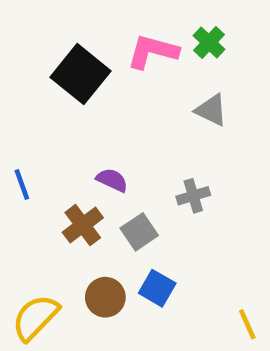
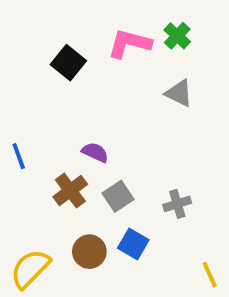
black square: (81, 74) -> (68, 63), size x0.7
gray cross: (193, 196) -> (177, 204), moved

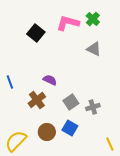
gray square: (118, 196) -> (71, 102), moved

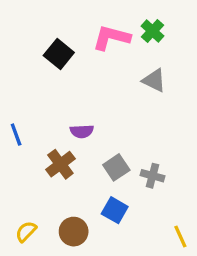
purple semicircle: (50, 80) -> (82, 131), turned 152
gray cross: (93, 107) -> (152, 176), turned 32
brown circle: (47, 132) -> (74, 232), moved
yellow semicircle: (16, 141) -> (26, 232), size x0.6

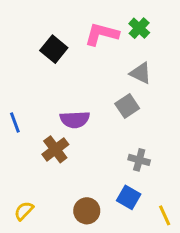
purple semicircle: (82, 131) -> (75, 119), size x1.4
gray square: (116, 167) -> (127, 106), moved
blue square: (115, 210) -> (129, 197), moved
brown circle: (74, 232) -> (87, 211), moved

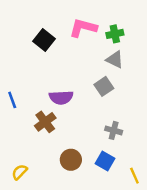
green cross: (139, 28) -> (115, 34), moved, turned 35
brown circle: (87, 211) -> (71, 160), moved

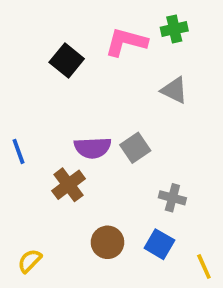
green cross: (115, 34) -> (174, 29), moved
gray square: (104, 86) -> (135, 148), moved

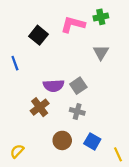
gray triangle: (174, 90) -> (101, 52), turned 35
blue line: (18, 151) -> (15, 63), moved
gray cross: (172, 198) -> (77, 111), moved

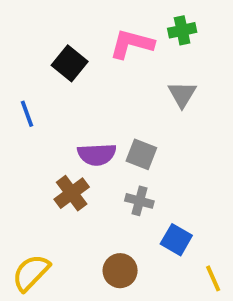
gray square: (78, 86) -> (141, 154), turned -35
brown circle: (62, 140) -> (120, 271), moved
blue square: (92, 141) -> (176, 240), moved
yellow semicircle: (17, 151) -> (31, 273), size x1.5

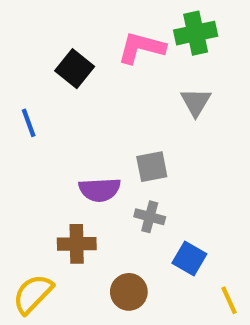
green cross: (182, 30) -> (196, 33), size x1.4
purple semicircle: (97, 154) -> (100, 190), moved
gray square: (141, 154) -> (152, 167), turned -32
brown cross: (72, 193) -> (77, 244), moved, turned 36

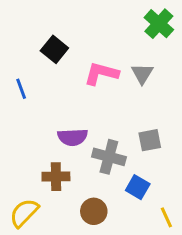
green cross: (196, 33) -> (159, 24), moved, turned -36
pink L-shape: (141, 48) -> (101, 74), moved
gray square: (152, 167) -> (150, 140), moved
gray cross: (150, 217) -> (109, 157), size x1.5

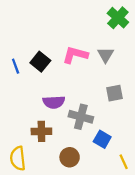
black square: (54, 49) -> (40, 62), moved
gray square: (150, 140) -> (115, 93), moved
yellow semicircle: (24, 213) -> (18, 158), turned -50

